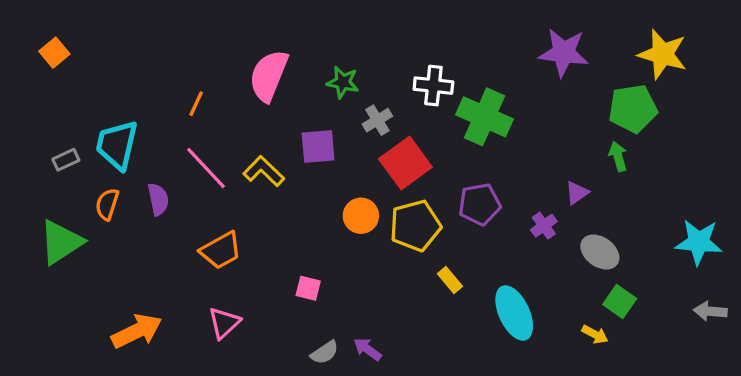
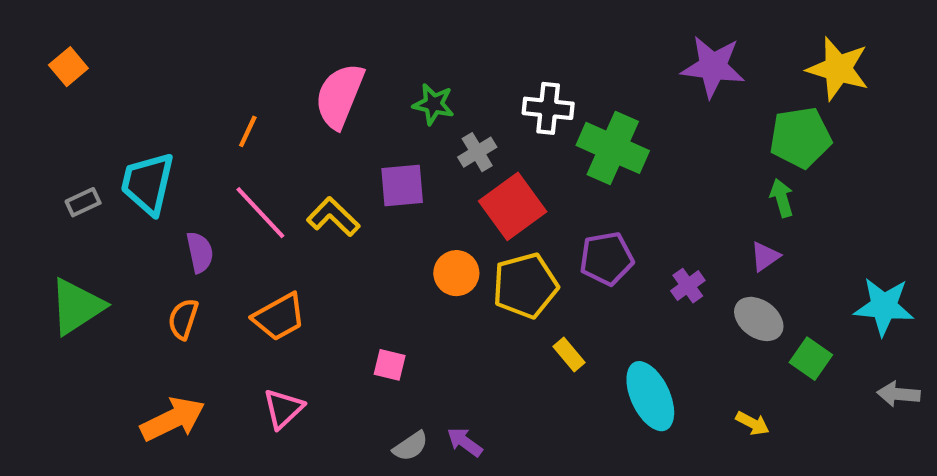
purple triangle: (577, 193) -> (765, 256), moved
orange semicircle: (107, 204) -> (183, 319), moved
green square: (620, 301) -> (811, 359), moved

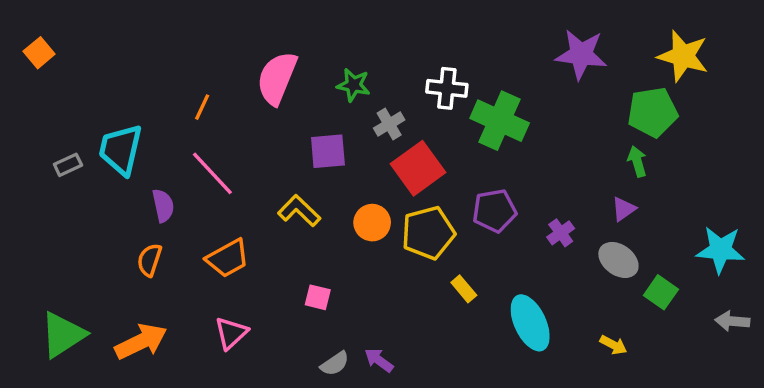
orange square: (68, 67) -> (39, 53), moved
yellow L-shape: (333, 217) -> (299, 211), moved
green triangle: (77, 306) -> (63, 335), moved

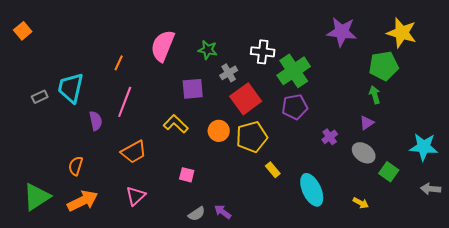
green cross: (500, 121) -> (294, 71), turned 32
pink line: (212, 173) -> (125, 102), turned 64
purple pentagon: (494, 211) -> (295, 107), moved
orange semicircle: (150, 260) -> (76, 166), moved

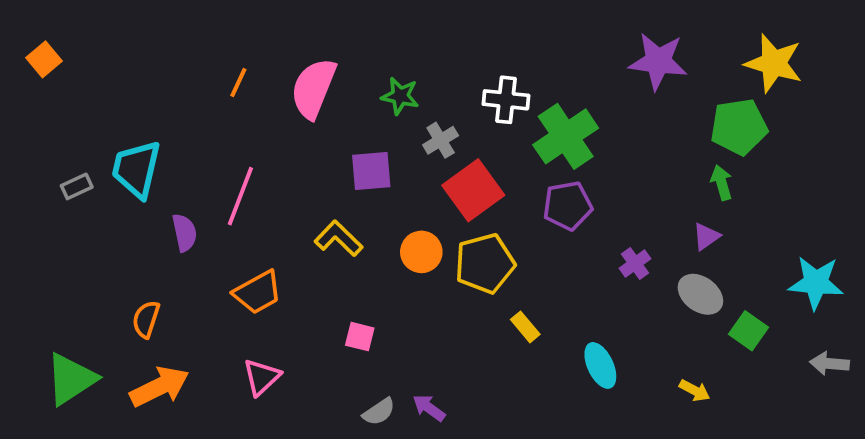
orange line: (119, 63) -> (238, 82), moved
cyan ellipse: (312, 190) -> (600, 365), size x0.7

